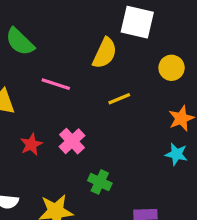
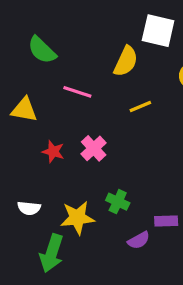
red star: (31, 144) -> (53, 152), turned -30
green cross: (100, 182) -> (118, 202), moved

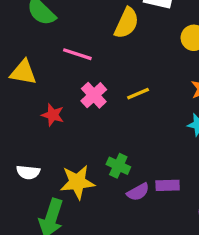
yellow line: (140, 106) -> (138, 94), moved
pink cross: (94, 148) -> (94, 95), moved
purple semicircle: (139, 240) -> (138, 192), moved

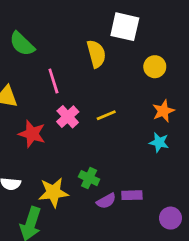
yellow semicircle: (127, 23) -> (96, 54), turned -40
pink line: (77, 54) -> (53, 81), turned 55
red star: (53, 115) -> (32, 134), size x1.4

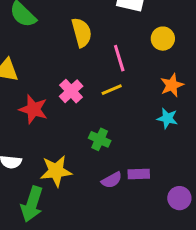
yellow semicircle: (96, 54) -> (82, 33), moved
pink line: (53, 81) -> (119, 58), moved
green cross: (89, 178) -> (100, 139), moved

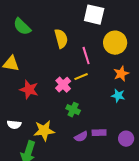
yellow circle: (163, 39) -> (115, 43), size x1.5
pink cross: (71, 91) -> (63, 85), moved
purple circle: (179, 198) -> (126, 139), moved

